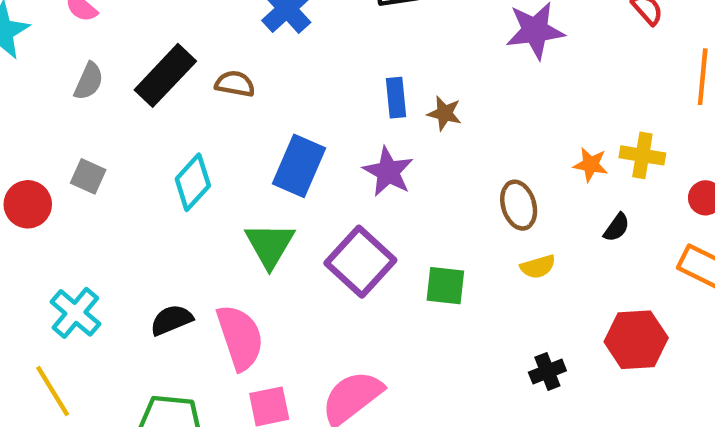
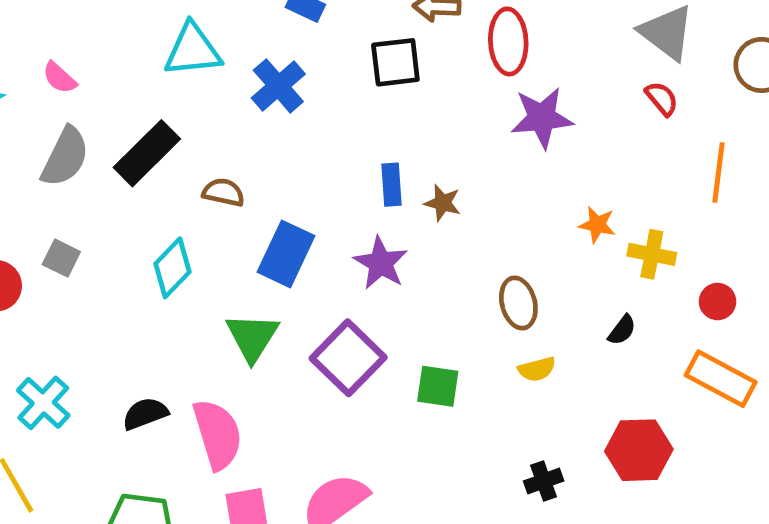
gray semicircle: (89, 81) -> (65, 157), size x1.5
brown semicircle: (235, 84) -> (223, 192), moved
orange star: (591, 165) -> (597, 225), moved

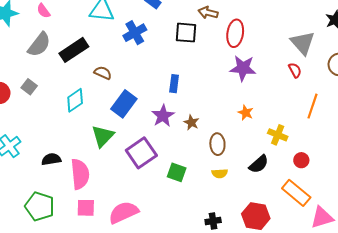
brown star: (443, 203) -> (191, 123), moved
orange star: (597, 225) -> (246, 113), moved
black semicircle: (622, 330) -> (259, 164), size x1.5

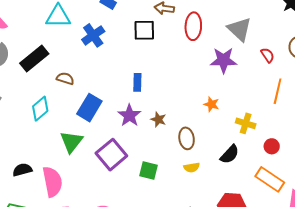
gray triangle: (303, 43) -> (239, 29), moved
purple star: (243, 68) -> (223, 60), moved
red semicircle: (295, 70) -> (268, 55), moved

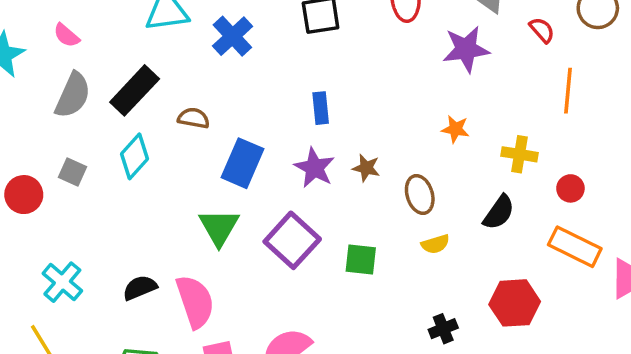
cyan diamond: (40, 109) -> (135, 156), moved

